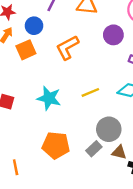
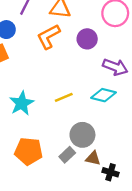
orange L-shape: (67, 48) -> (48, 37), moved
cyan star: (49, 98) -> (22, 103), turned 30

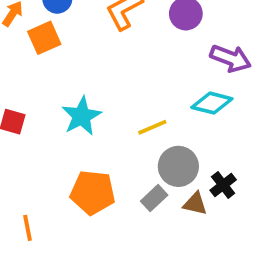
yellow line: (64, 97) -> (152, 127), moved
black cross: (111, 172) -> (223, 185), moved, turned 35

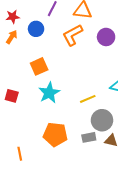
orange square: (44, 38) -> (39, 66), moved
gray rectangle: (154, 198) -> (89, 137), turned 32

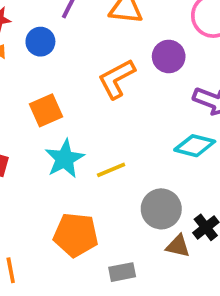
orange L-shape: (73, 35) -> (117, 79), moved
yellow line: (88, 99) -> (111, 170), moved
gray rectangle: (89, 137) -> (122, 272), moved

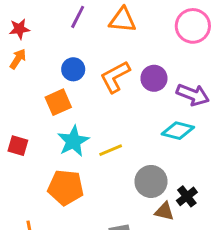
blue circle: (40, 42) -> (73, 69), moved
purple circle: (169, 56) -> (154, 78), moved
orange pentagon: (76, 235) -> (66, 187), moved

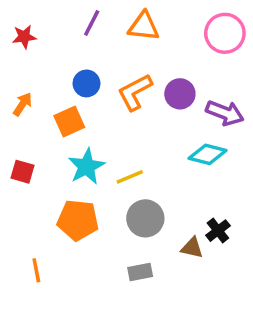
orange arrow: (18, 59) -> (22, 104), moved
gray circle: (151, 181) -> (145, 218), moved

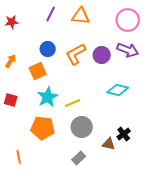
purple arrow: (225, 113) -> (128, 50), moved
gray rectangle: (140, 272) -> (79, 158), turned -32

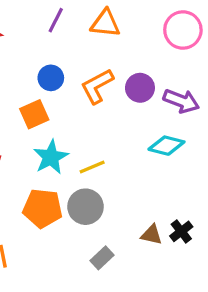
purple arrow: (128, 50) -> (181, 101), moved
gray circle: (82, 127) -> (85, 207), moved
black cross: (124, 134) -> (181, 231), moved

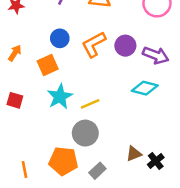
orange pentagon: (43, 208) -> (63, 161), moved
black cross: (181, 231) -> (156, 161), moved
brown triangle: (152, 235) -> (134, 154), turned -35

